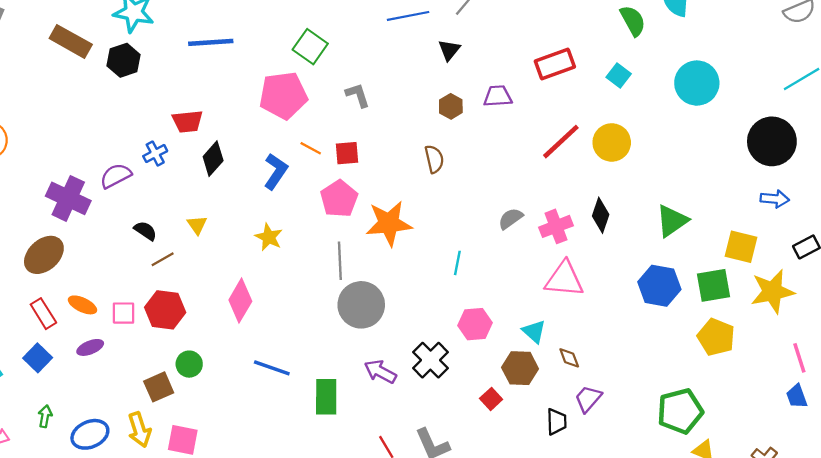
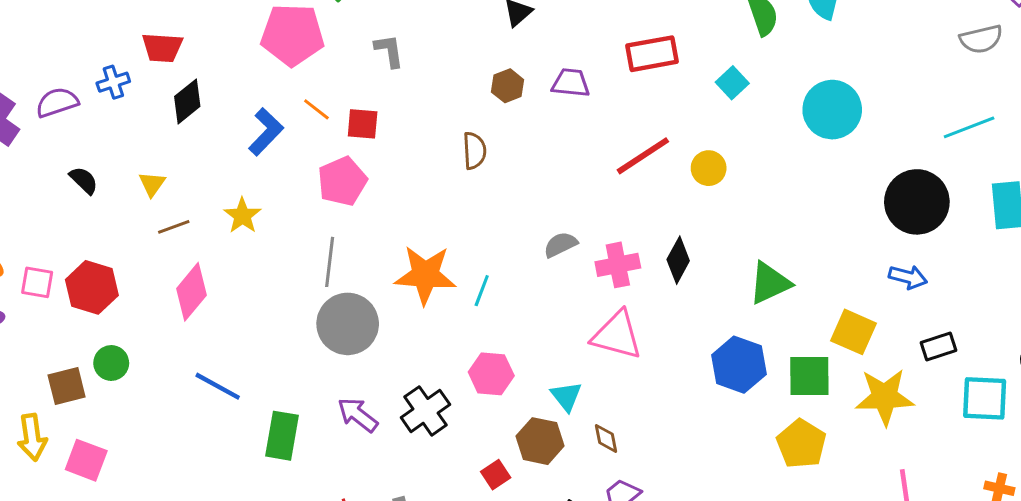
yellow circle: (612, 142) -> (709, 168), size x0.7
orange star: (389, 223) -> (425, 275), moved
brown line: (163, 259) -> (174, 227), moved

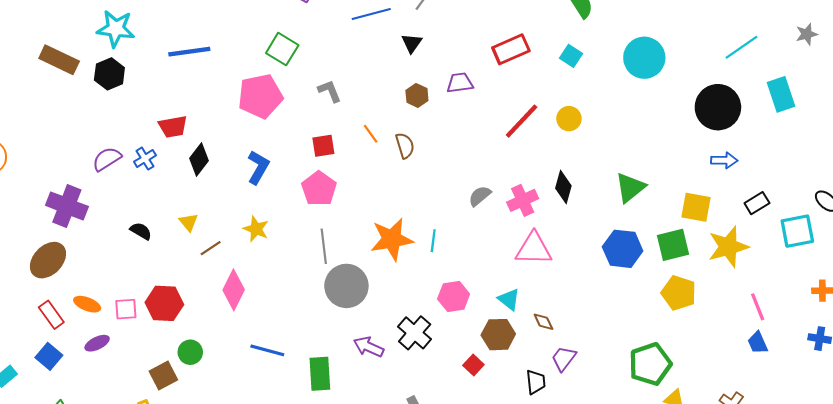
purple semicircle: (57, 102) -> (107, 159), moved
orange line: (316, 109) -> (371, 134), moved, turned 30

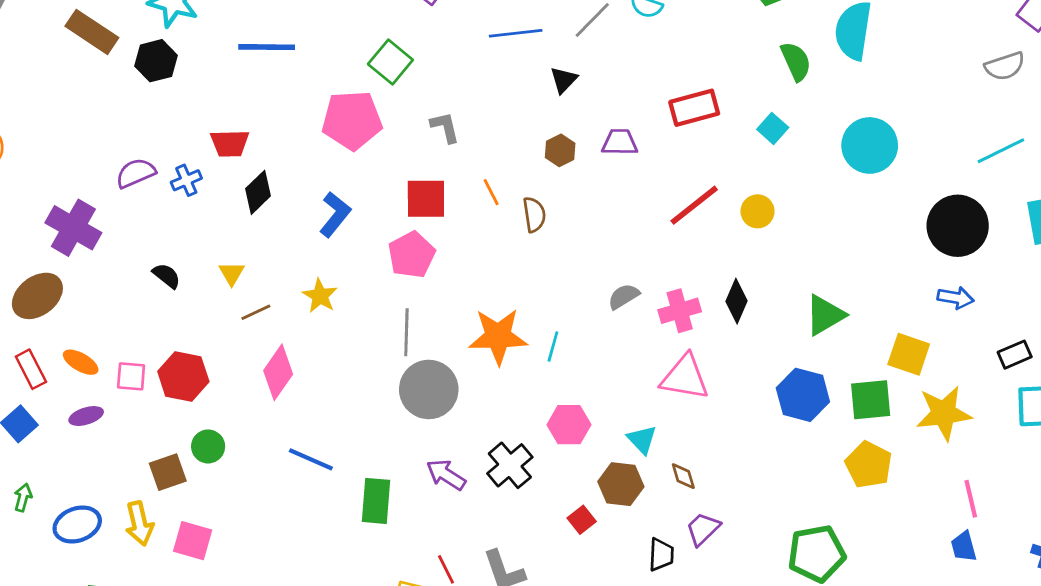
red square: (323, 146) -> (426, 199), size x1.4
black rectangle: (757, 203) -> (1015, 355), moved

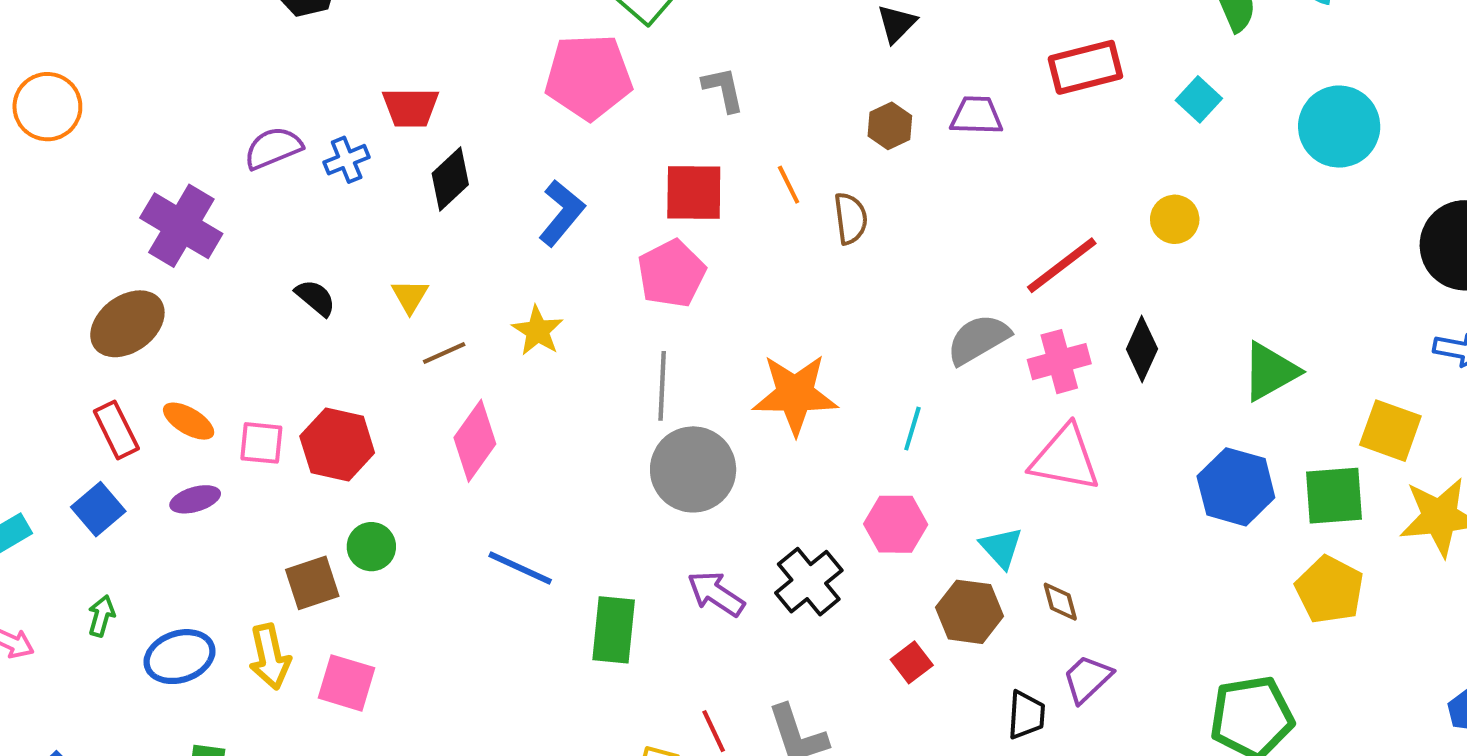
red line: (694, 205) -> (1062, 265), moved
gray semicircle: (624, 296) -> (978, 339), size x1.4
cyan line: (553, 347) -> (912, 429), moved

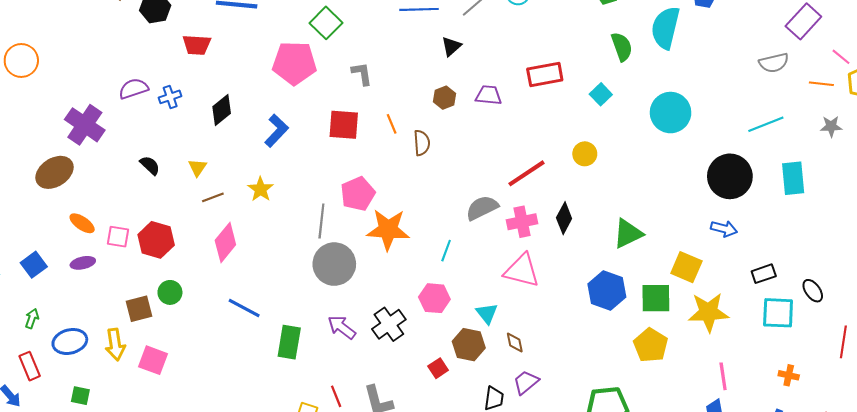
red trapezoid: (411, 107) -> (197, 45), moved
pink pentagon: (672, 274) -> (358, 194), moved
red rectangle: (116, 430) -> (30, 366), moved

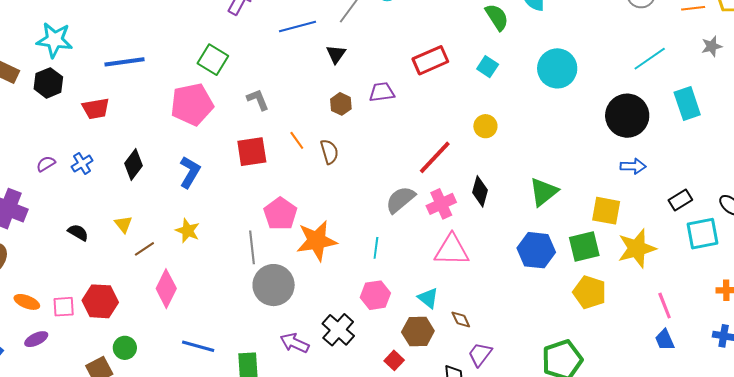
purple semicircle: (134, 89) -> (46, 164), size x0.7

